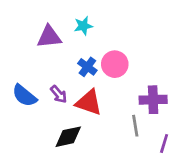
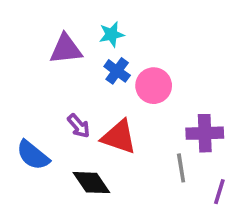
blue cross: (87, 67) -> (117, 71), moved
blue semicircle: (24, 96) -> (33, 155), moved
black diamond: (68, 137) -> (91, 183), turned 68

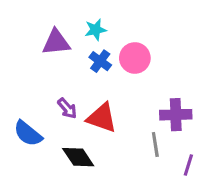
pink circle: (154, 86) -> (135, 58), moved

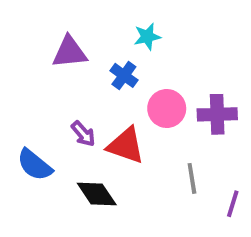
cyan star: (96, 30) -> (147, 37), moved
pink circle: (135, 58) -> (167, 108), moved
purple cross: (176, 115) -> (217, 114), moved

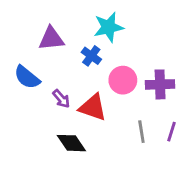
cyan star: (147, 37) -> (109, 27), size x1.5
blue semicircle: (35, 165) -> (27, 77), moved
purple line: (233, 204) -> (171, 132), moved

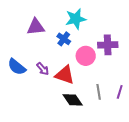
blue semicircle: (27, 77) -> (17, 67), moved
purple cross: (160, 84) -> (108, 45), moved
black diamond: (71, 143) -> (73, 100), moved

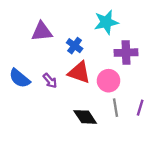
cyan star: (76, 19) -> (106, 22), moved
pink circle: (86, 56) -> (108, 81), moved
red triangle: (65, 75) -> (79, 72), moved

